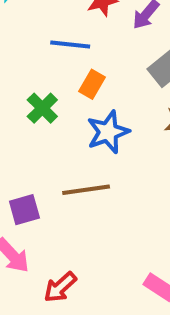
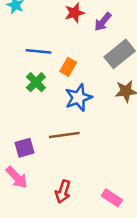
blue line: (70, 44) -> (39, 51), moved
red arrow: (60, 287) -> (63, 192), moved, turned -30

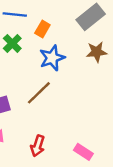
brown line: (64, 135) -> (39, 93), turned -36

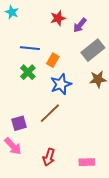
pink rectangle: (83, 152) -> (87, 162), turned -35

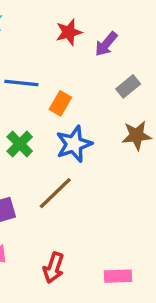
gray rectangle: (93, 50) -> (128, 86), size x0.6
green cross: (28, 72) -> (20, 144), moved

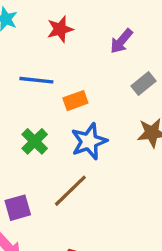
red star: (69, 32) -> (60, 29), moved
orange rectangle: (60, 103) -> (75, 101), turned 40

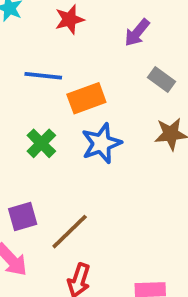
gray rectangle: (143, 84) -> (161, 80), turned 75
orange rectangle: (75, 101) -> (86, 98), size x1.4
brown line: (70, 191) -> (70, 232), moved

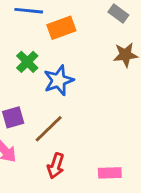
blue star: (101, 143) -> (59, 80), moved

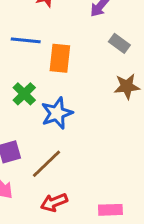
orange rectangle: (61, 28) -> (60, 58), turned -64
red arrow: (56, 166) -> (54, 202), turned 50

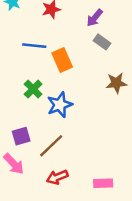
gray rectangle: (119, 43) -> (102, 42), moved
orange rectangle: (60, 58) -> (62, 60), turned -30

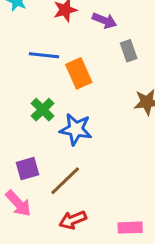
purple arrow: (95, 18) -> (104, 21), moved, turned -108
gray rectangle: (102, 42) -> (129, 51), turned 35
blue star: (60, 105) -> (76, 129), turned 30

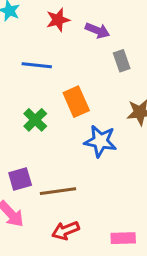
orange rectangle: (79, 73) -> (76, 102), moved
blue star: (76, 129) -> (100, 141), moved
brown line: (65, 181) -> (58, 191), turned 36

